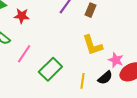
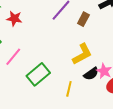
yellow L-shape: (92, 45) -> (82, 54), turned -105
black semicircle: (105, 78) -> (91, 74), moved

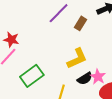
red star: (14, 19) -> (11, 40), moved

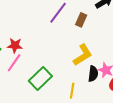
black semicircle: (85, 79) -> (93, 74), turned -42

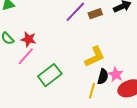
brown rectangle: (81, 20) -> (95, 14), moved, turned 40
yellow line: (72, 91) -> (92, 91), moved

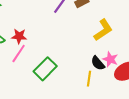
yellow L-shape: (95, 57) -> (103, 30), moved
black semicircle: (103, 77) -> (98, 63), turned 133

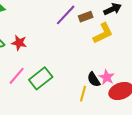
yellow L-shape: (103, 30) -> (103, 33), moved
pink line: (19, 53) -> (17, 76), moved

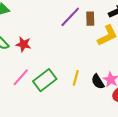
brown rectangle: (86, 17) -> (90, 19), turned -72
yellow line: (83, 94) -> (76, 78), moved

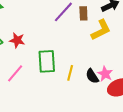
green rectangle: (45, 80) -> (47, 61), moved, turned -55

